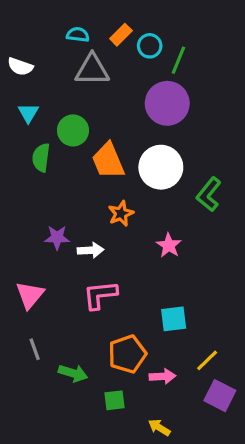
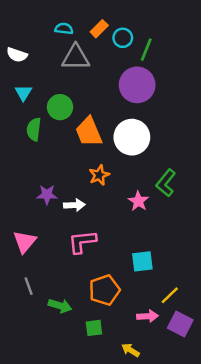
green L-shape: (209, 194) -> (166, 183), moved
pink arrow: (162, 376) -> (148, 316), moved

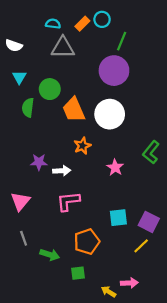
cyan circle: (123, 38) -> (102, 19), moved
green L-shape: (166, 183) -> (151, 152), moved
pink arrow: (148, 316) -> (129, 283), moved
purple square: (180, 324) -> (149, 222), moved

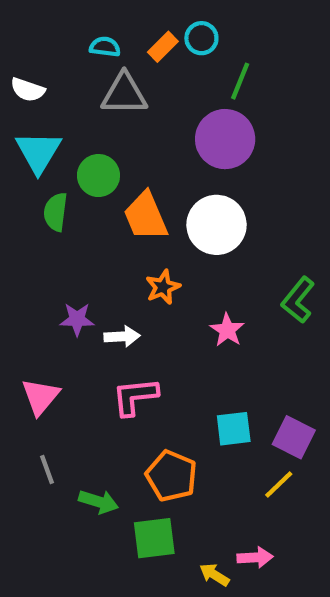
cyan triangle: (19, 77) -> (38, 152), size x1.6
orange pentagon: (87, 242) -> (171, 476), turned -30
green square: (78, 273) -> (154, 538), size x1.5

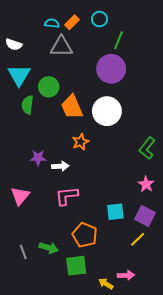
orange rectangle: (163, 47) -> (72, 22), moved
pink star: (227, 330) -> (146, 184), moved
gray line: (47, 469) -> (23, 252), moved

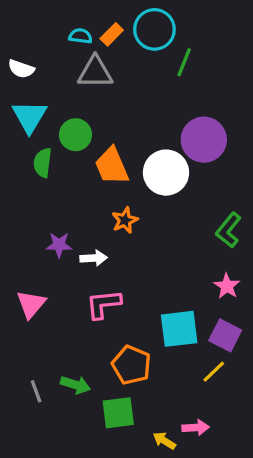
cyan circle: (99, 19) -> (154, 29), size x1.6
purple circle: (111, 69) -> (204, 140), moved
cyan square: (115, 212) -> (179, 329), size x1.4

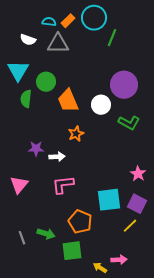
white semicircle: (21, 69) -> (28, 40), moved
white circle: (166, 173) -> (101, 105), size x0.7
green L-shape: (228, 230) -> (129, 123), moved, turned -100

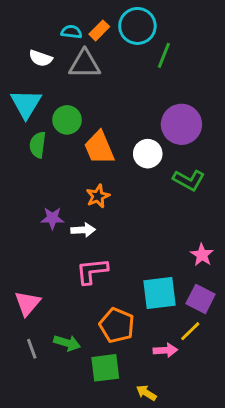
orange star: (76, 134) -> (98, 196), moved
pink triangle: (19, 185) -> (27, 303), moved
pink arrow: (119, 260) -> (165, 350), moved

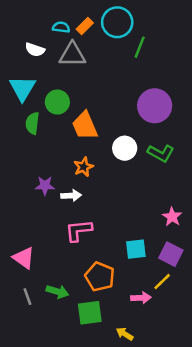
white circle: (148, 154) -> (125, 148), moved
cyan square: (159, 293) -> (136, 249), size x0.7
pink triangle: (27, 303) -> (24, 258), turned -35

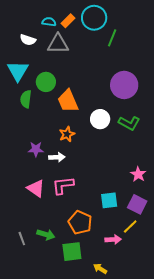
pink triangle: (24, 258) -> (36, 188), moved

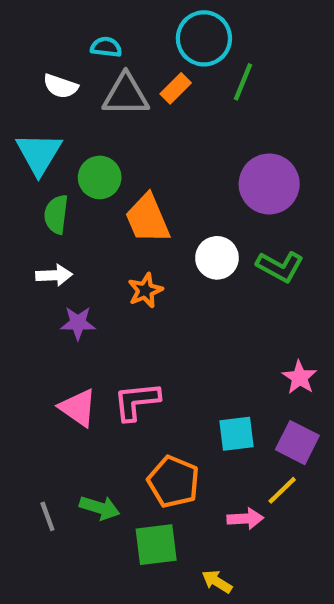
orange rectangle: (68, 21) -> (176, 88), moved
white arrow: (57, 157) -> (54, 275), moved

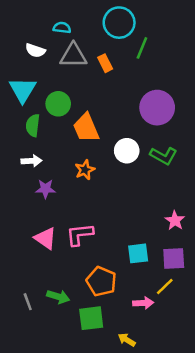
orange rectangle: (176, 88) -> (105, 63), moved, turned -72
purple square: (297, 443) -> (174, 259), turned -30

